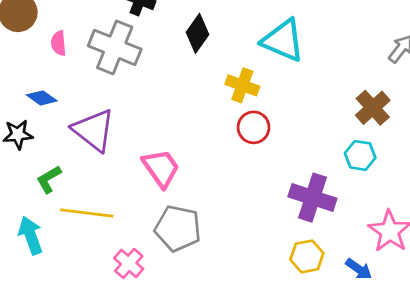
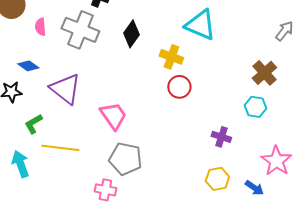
black diamond: (197, 33) -> (131, 34), moved
purple cross: (312, 198) -> (221, 137), size x0.6
pink cross: (129, 263) -> (105, 190), moved, turned -30

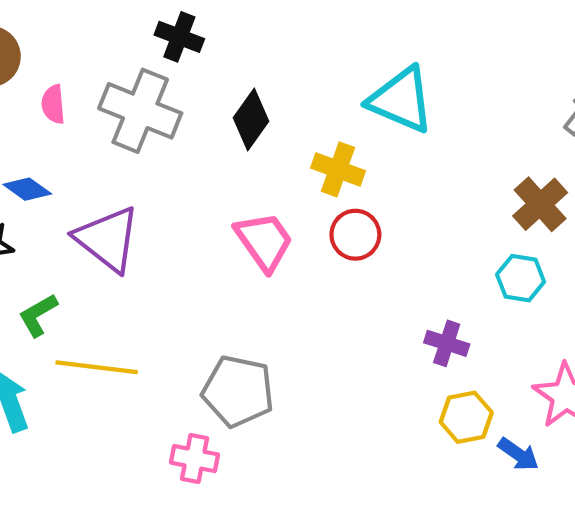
pink trapezoid: (113, 116) -> (264, 241), moved
yellow hexagon: (217, 179) -> (466, 417), moved

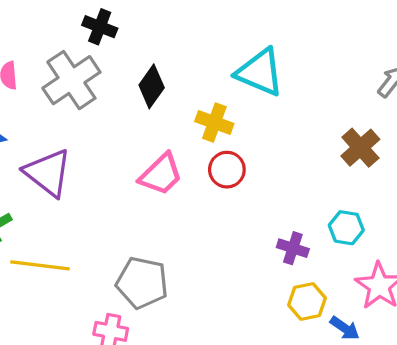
gray cross: (140, 111) -> (71, 80), turned 34
pink trapezoid: (264, 241) -> (161, 174), turned 81
cyan hexagon: (521, 278) -> (346, 228), moved

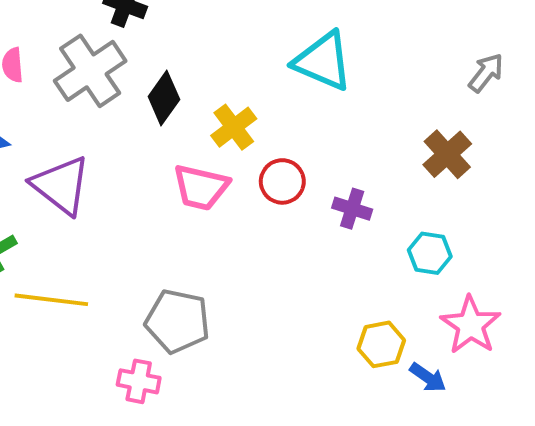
black diamond: (152, 86) -> (164, 98), moved
yellow cross: (214, 122) -> (234, 127), moved, turned 33
pink trapezoid: (161, 174) -> (201, 187), turned 57
purple cross: (293, 248) -> (352, 209), moved

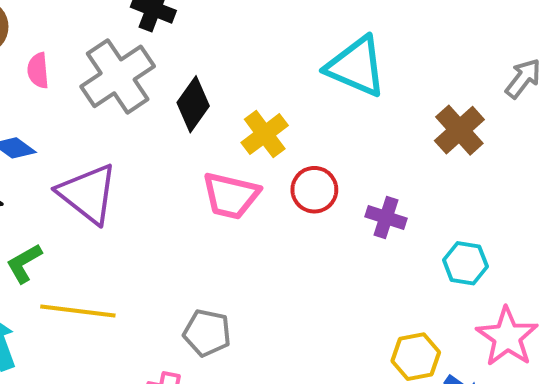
brown cross: (447, 154) -> (459, 130), moved
gray pentagon: (177, 321) -> (207, 333), size x0.7

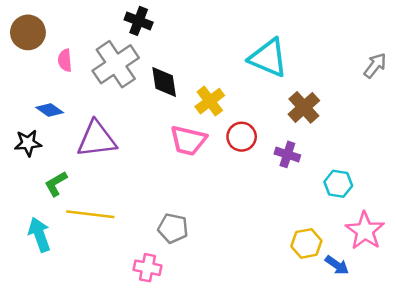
black diamond: (193, 104) -> (164, 82), turned -44
brown cross: (459, 130) -> (304, 107), moved
purple triangle: (88, 194) -> (97, 139), turned -45

